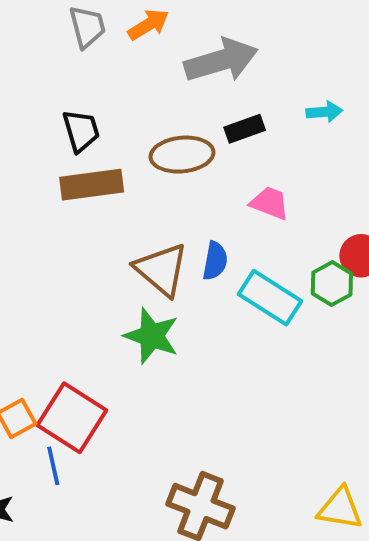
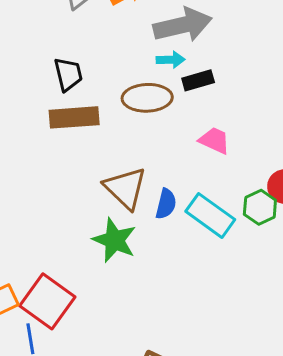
cyan arrow: (324, 112) -> (171, 60), moved
blue semicircle: (215, 261) -> (166, 204), moved

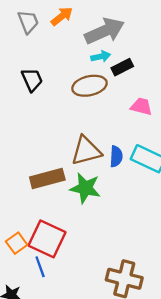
brown rectangle: (74, 117) -> (47, 179), moved
brown triangle: (125, 188) -> (86, 151), turned -48

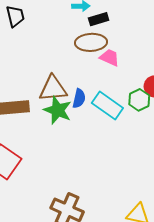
brown ellipse: (89, 86) -> (91, 42), moved
green star: (85, 188) -> (58, 110), moved

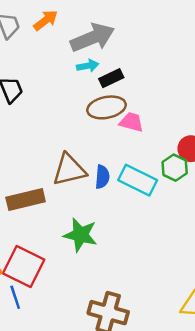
green star: (58, 110) -> (80, 235), moved

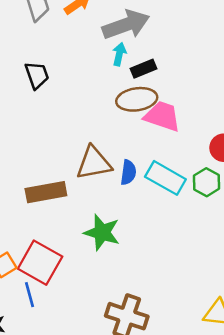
cyan arrow: (88, 66) -> (119, 54), turned -70
pink trapezoid: (131, 122) -> (162, 116), size x1.4
green hexagon: (175, 168) -> (206, 182), moved

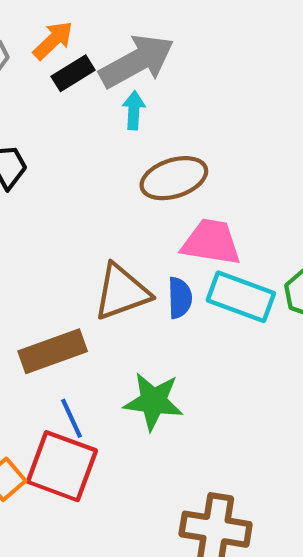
black rectangle: (143, 69) -> (73, 73), moved
pink trapezoid: (162, 116) -> (211, 242), moved
blue line: (29, 295) -> (71, 418), moved

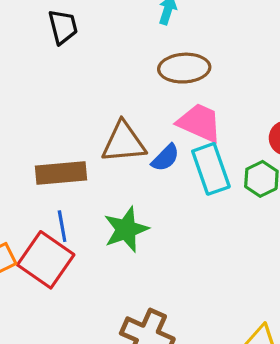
cyan rectangle: (241, 297) -> (211, 169), turned 36
blue semicircle: (180, 298) -> (165, 158), turned 32
green star: (153, 401) -> (126, 229), turned 30

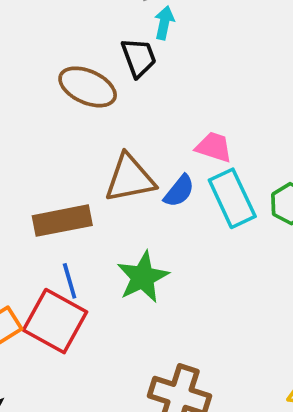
black trapezoid: (63, 27) -> (139, 58), moved
brown ellipse: (184, 68) -> (88, 87), moved, turned 33
pink trapezoid: (200, 123) -> (214, 147), size x0.7

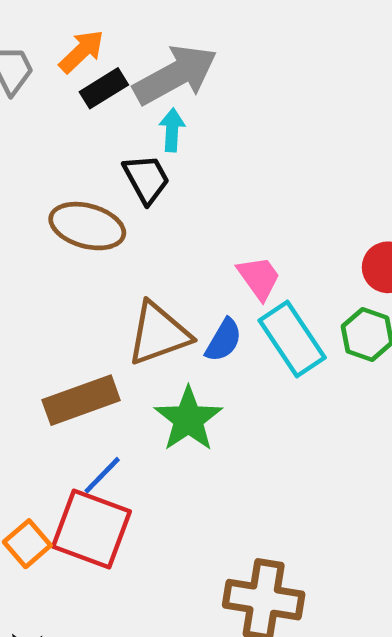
pink trapezoid: (214, 147) -> (259, 278), turned 45
green star: (143, 277) -> (188, 419), moved
blue line: (70, 281) -> (102, 475), turned 69

